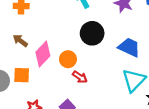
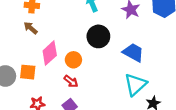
brown arrow: (20, 41) -> (31, 28), moved
red arrow: (80, 77) -> (71, 81), moved

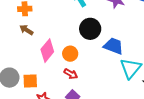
blue trapezoid: (133, 52) -> (114, 46), moved
orange square: (28, 72) -> (30, 81), moved

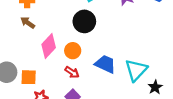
black circle: (90, 29) -> (84, 21), moved
blue trapezoid: (114, 46) -> (105, 64), moved

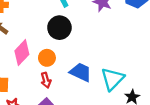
red arrow: (72, 72) -> (46, 80), turned 40

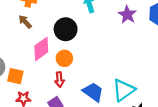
black circle: (59, 28) -> (66, 29), moved
blue trapezoid: (81, 72) -> (93, 92), moved

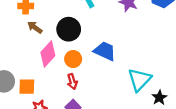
brown arrow: (25, 22) -> (35, 27), moved
blue trapezoid: (93, 92) -> (105, 51), moved

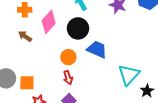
brown arrow: (35, 27) -> (25, 36), moved
black circle: (69, 29) -> (78, 28), moved
pink diamond: (48, 54) -> (49, 22), moved

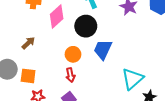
brown arrow: (25, 36) -> (28, 43), moved, turned 96
blue trapezoid: (97, 49) -> (103, 49), turned -95

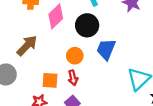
brown arrow: (28, 43) -> (27, 46), size x1.5
orange square: (28, 76) -> (50, 80), moved

